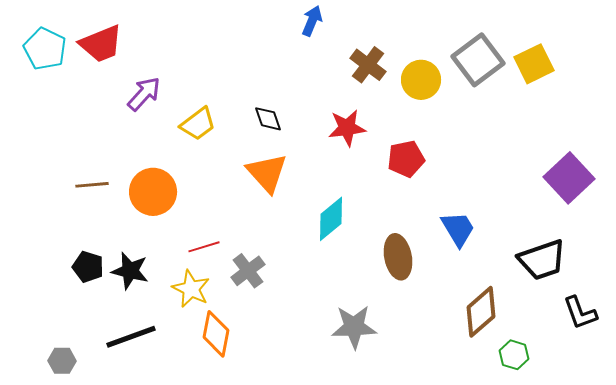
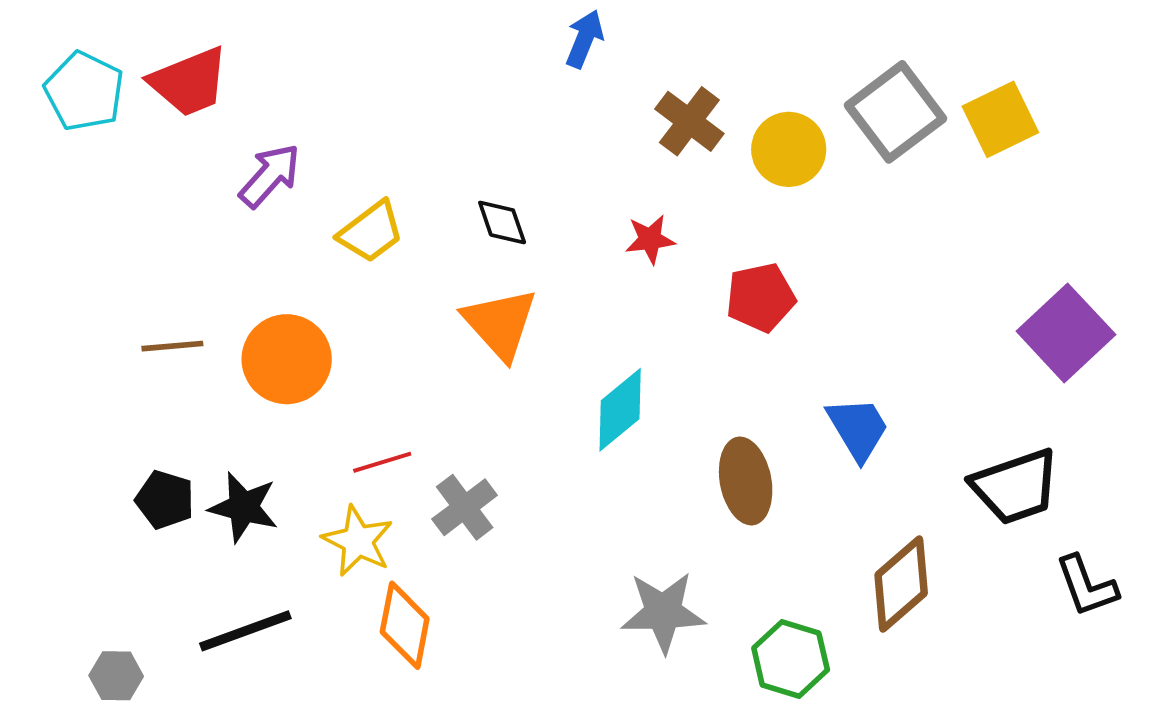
red star: (347, 128) -> (650, 239), size x0.7
green hexagon: (514, 355) -> (791, 659), moved, size x1.4

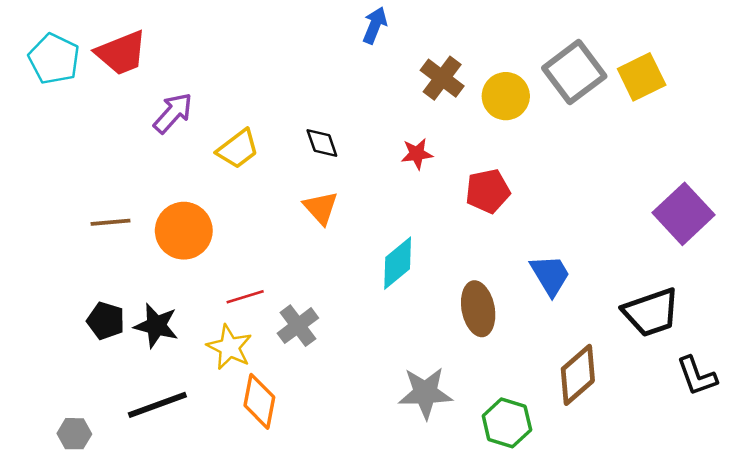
orange triangle: (500, 324) -> (321, 208), size x0.7

